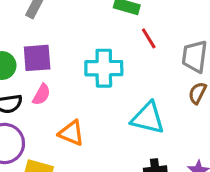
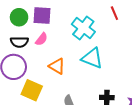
cyan cross: (104, 68) -> (83, 28), turned 30
cyan triangle: (148, 118) -> (92, 58), moved

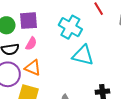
orange triangle: (57, 66) -> (33, 68), moved

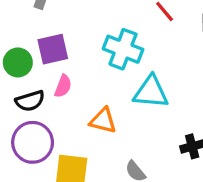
orange triangle: (33, 68) -> (103, 121), moved

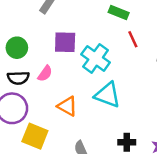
purple square: (53, 49) -> (65, 42), moved

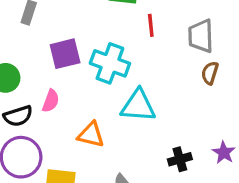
red line: (133, 39) -> (151, 25), turned 35

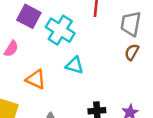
purple square: (65, 54) -> (29, 16), turned 30
cyan triangle: (138, 106) -> (74, 65), size x0.7

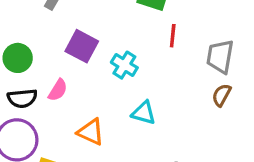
cyan cross: (60, 30) -> (124, 65), size x0.7

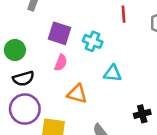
pink semicircle: (58, 90) -> (61, 63), moved

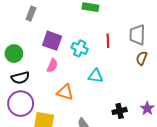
red line: (123, 14) -> (108, 41), moved

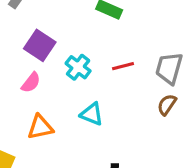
red line: (108, 41) -> (123, 66), turned 64
orange triangle: (65, 92) -> (40, 127), turned -42

